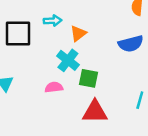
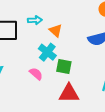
orange triangle: (78, 33) -> (56, 30), turned -40
pink semicircle: (54, 87) -> (36, 74), turned 48

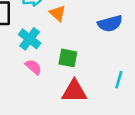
cyan cross: (47, 52) -> (30, 39), moved

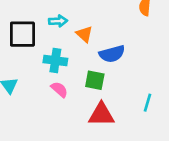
blue semicircle: (110, 24) -> (112, 54), moved
cyan cross: (30, 39) -> (55, 60), turned -30

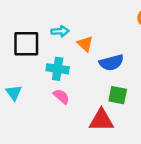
green square: (95, 80) -> (118, 95), moved

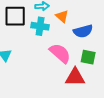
cyan cross: (58, 69) -> (40, 26), moved
pink semicircle: (61, 96) -> (60, 53), moved, size x1.6

